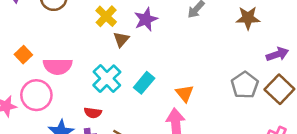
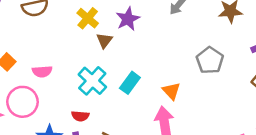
pink semicircle: (58, 66) -> (42, 71), size x0.7
gray pentagon: (245, 85) -> (210, 60), moved

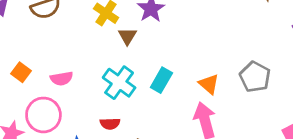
gray pentagon: (210, 60) -> (255, 77), moved

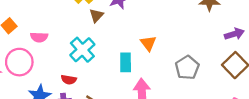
cyan rectangle: (161, 80) -> (126, 62), moved, turned -42
orange triangle: (209, 84) -> (148, 43), moved

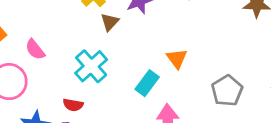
pink semicircle: (39, 37) -> (35, 49), turned 49
cyan rectangle: (126, 62) -> (147, 83), turned 36

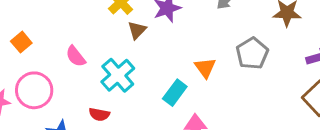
pink semicircle: (35, 49) -> (76, 56), moved
gray pentagon: (227, 91) -> (252, 53), moved

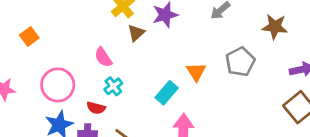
pink semicircle: (76, 56) -> (103, 57), moved
cyan cross: (118, 75) -> (113, 86), moved, size x0.6
pink circle: (34, 90) -> (58, 85), moved

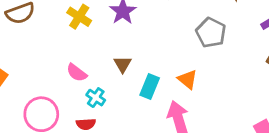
brown triangle: (136, 33) -> (123, 64), moved
orange triangle: (196, 72) -> (187, 79), moved

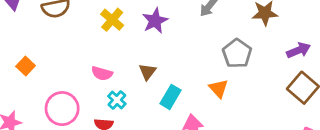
pink semicircle: (77, 73) -> (102, 73), turned -30
orange triangle: (187, 79) -> (219, 88), moved

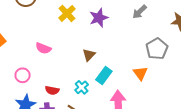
pink semicircle: (102, 73) -> (43, 48), moved
cyan cross: (117, 100) -> (82, 87), moved
pink circle: (62, 109) -> (23, 75), size x0.6

